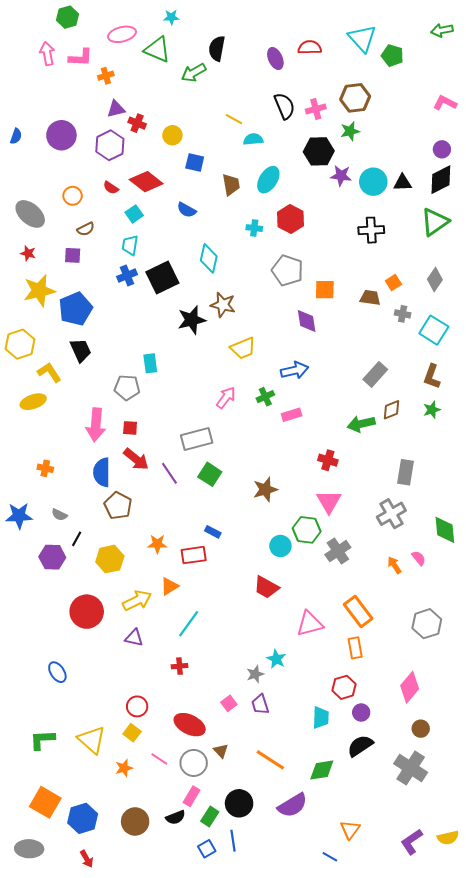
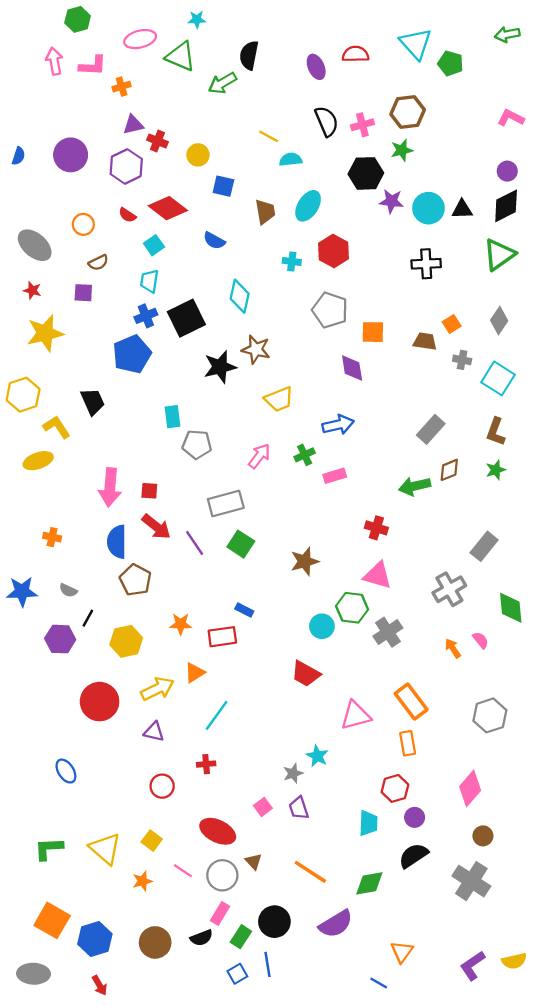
blue pentagon: (76, 309) -> (132, 354), moved
gray pentagon: (127, 388) -> (197, 444), moved
gray rectangle: (406, 472) -> (484, 546), moved, turned 30
pink triangle: (329, 502) -> (378, 575), turned -44
red circle: (137, 706) -> (162, 786), moved

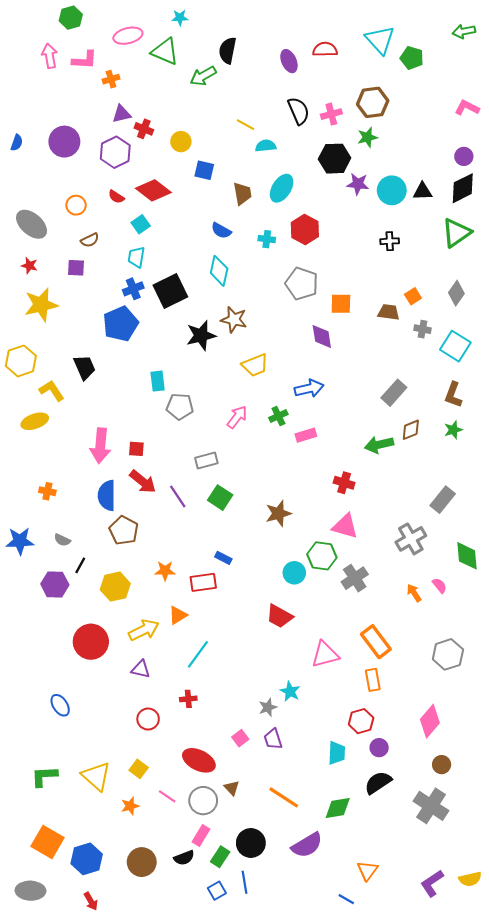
blue semicircle: (214, 241) -> (221, 231), moved
black cross: (426, 264) -> (390, 241), size x0.7
gray rectangle: (226, 504) -> (206, 460), size x0.7

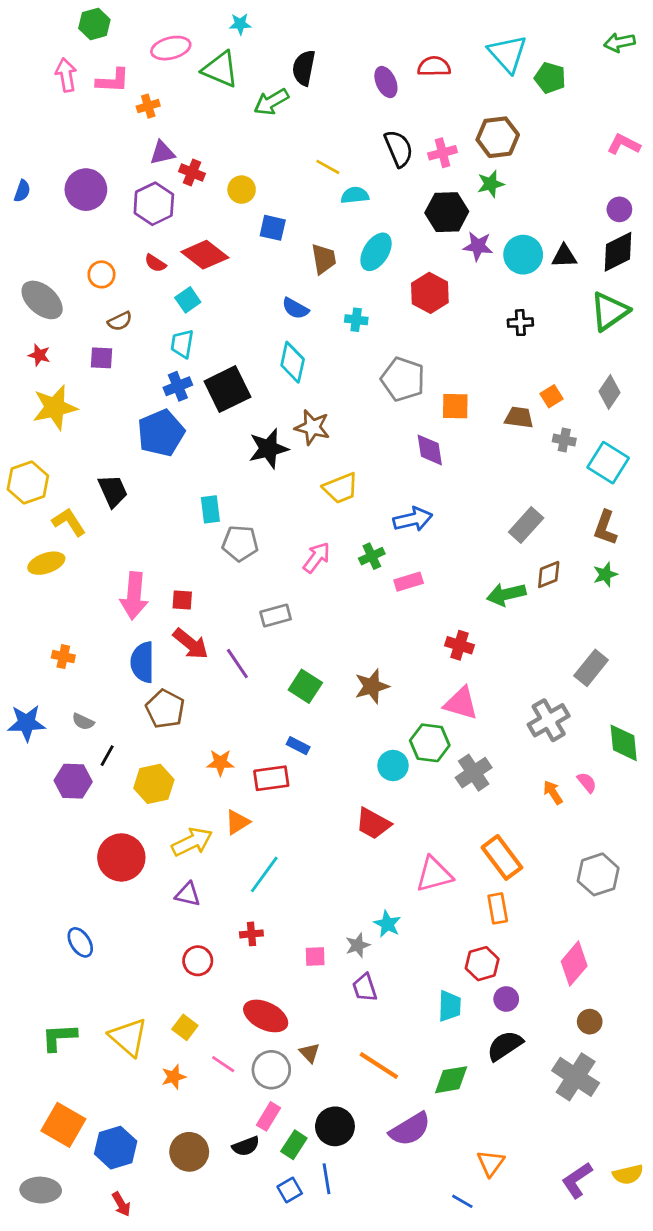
red hexagon: (305, 230) -> (430, 293), moved
green square: (220, 498) -> (305, 686), moved
pink square: (240, 738) -> (315, 957), moved, turned 35

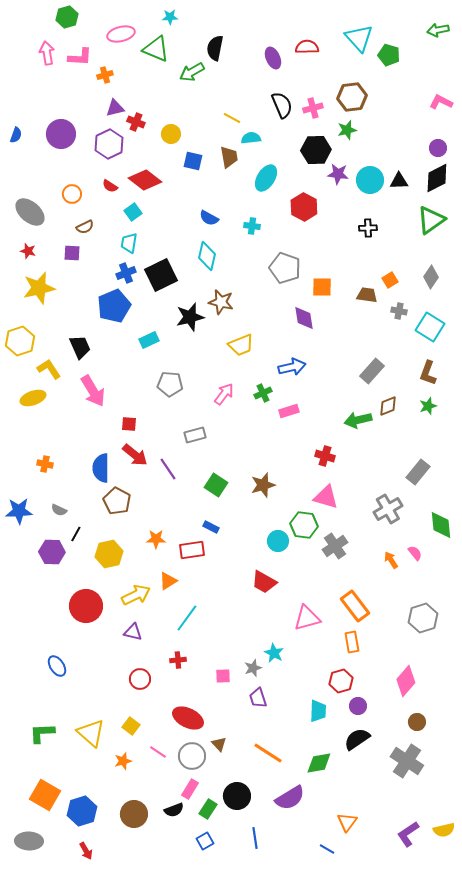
brown trapezoid: (324, 259) -> (229, 157), moved
cyan rectangle: (210, 509) -> (149, 340), moved, turned 72
pink arrow: (134, 596) -> (93, 391), moved, turned -36
blue line: (326, 1179) -> (255, 838), moved

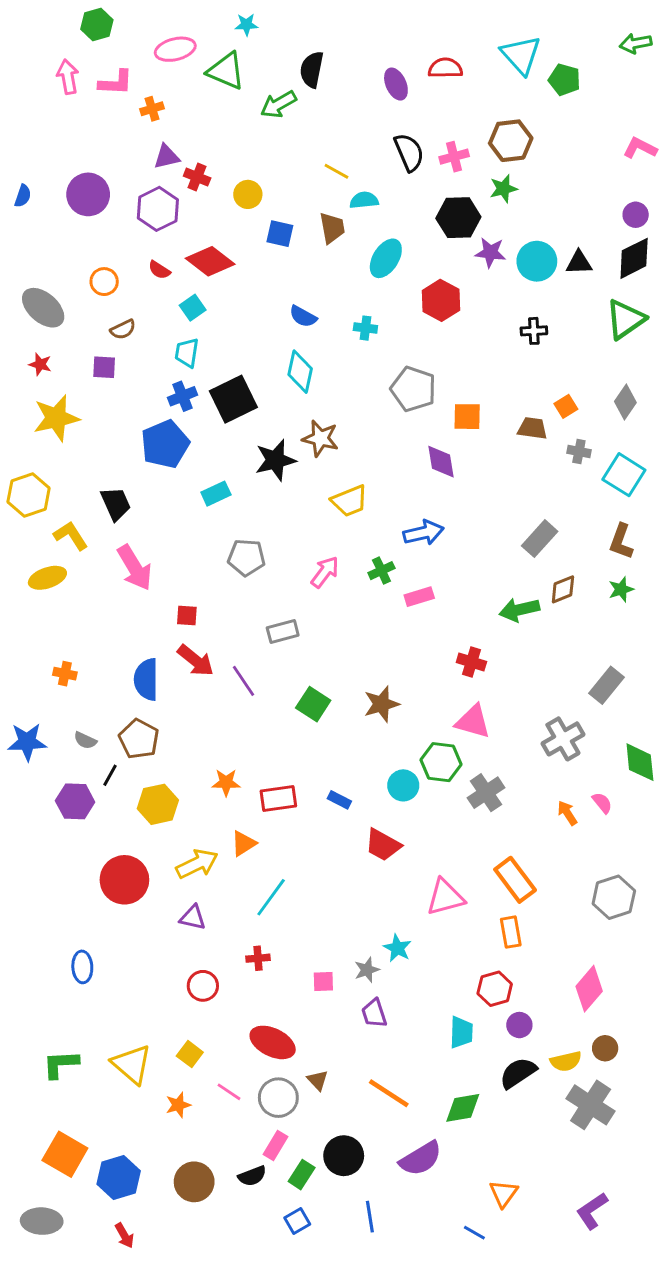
brown pentagon: (117, 501) -> (139, 739), moved
blue rectangle: (211, 527) -> (339, 800), moved
blue ellipse: (57, 666) -> (82, 967), turned 30
yellow semicircle: (444, 830) -> (566, 1061), moved

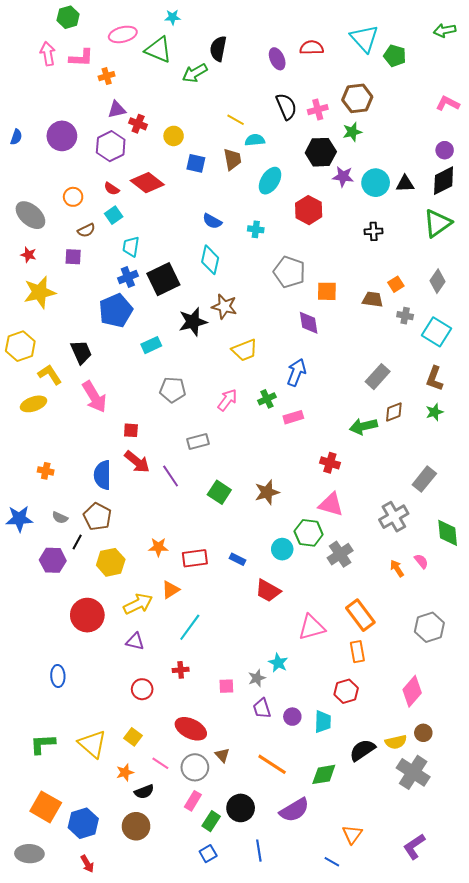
cyan square: (193, 308) -> (114, 215), moved
blue arrow: (424, 533) -> (296, 372), turned -56
purple circle: (519, 1025) -> (292, 717), moved
black semicircle: (252, 1176) -> (144, 792), moved

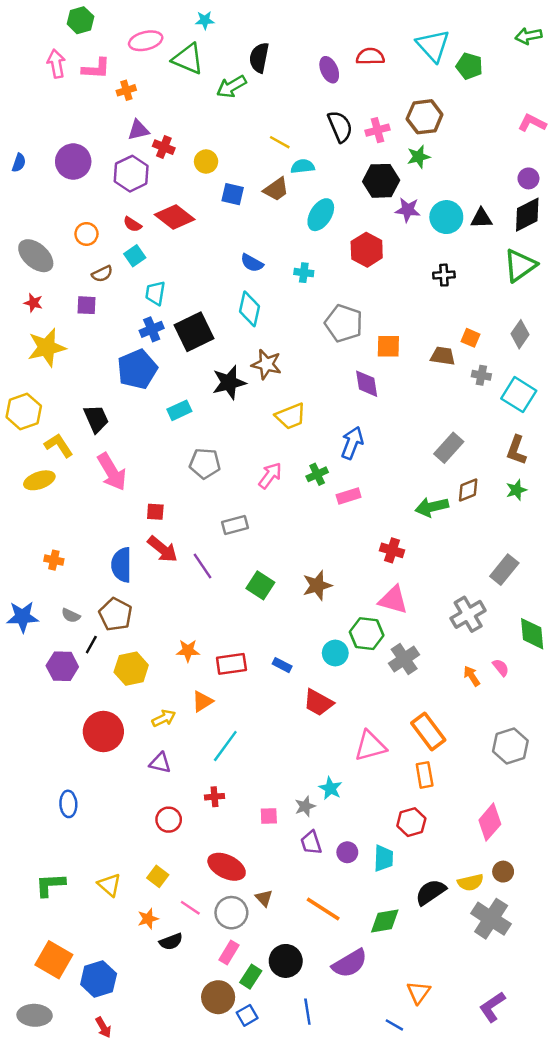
brown trapezoid: (232, 159) -> (276, 189), turned 65
orange square: (396, 284) -> (470, 338), turned -35
yellow arrow: (138, 604) -> (164, 718), size x0.7
yellow triangle: (92, 744) -> (109, 885), size x0.7
brown circle: (136, 826) -> (218, 997), moved

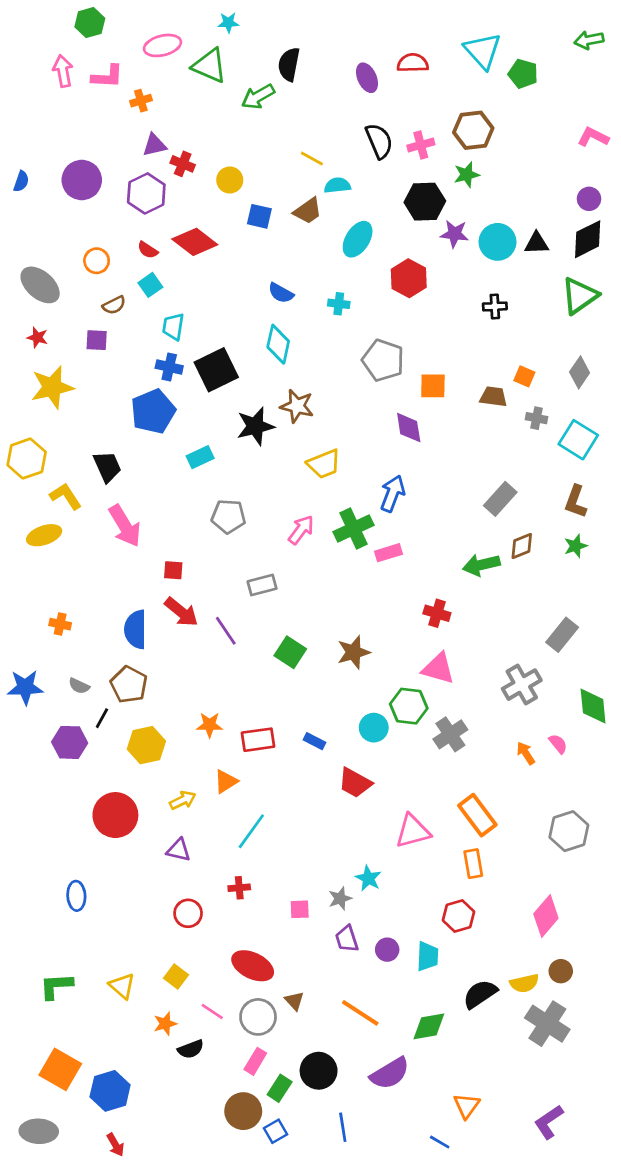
blue cross: (152, 329) -> (169, 367), turned 35
green cross: (317, 474) -> (354, 528), size x1.6

